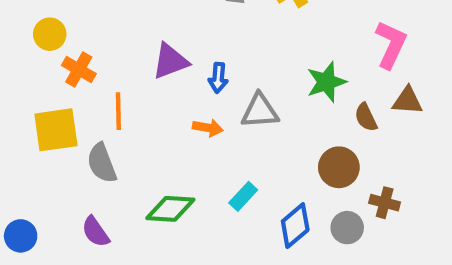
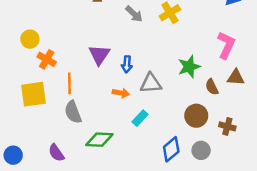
purple triangle: (170, 61) -> (99, 55), turned -35
gray semicircle: (102, 163) -> (73, 112), moved
cyan rectangle: (243, 196) -> (140, 118), moved
brown cross: (385, 203) -> (227, 126), moved

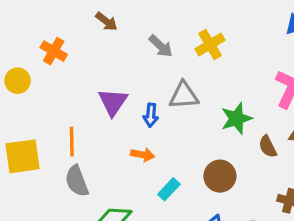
orange cross: (47, 59) -> (54, 51), moved
gray triangle: (151, 83) -> (184, 95), moved
brown circle: (196, 116) -> (220, 176), moved

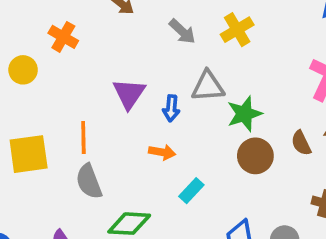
green star: (236, 118) -> (244, 114), moved
brown circle: (220, 176) -> (255, 156), moved

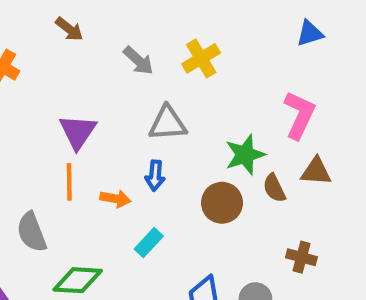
blue arrow: (171, 108) -> (155, 176), moved
green star: (244, 114) -> (245, 155), moved
orange line: (83, 138) -> (69, 182), moved

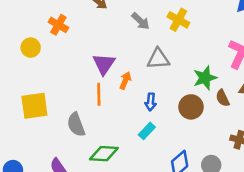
yellow cross: (201, 58) -> (178, 20), turned -30
blue arrow: (155, 176) -> (151, 102), moved
orange arrow: (115, 199) -> (125, 80), moved, turned -78

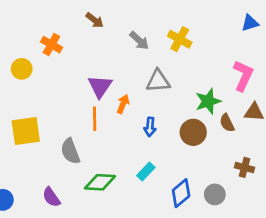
cyan rectangle: (147, 131) -> (146, 171), moved

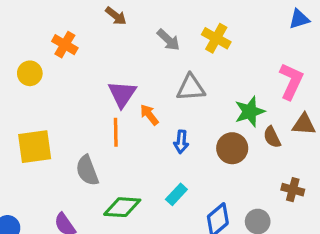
orange arrow: (123, 104) -> (149, 115), turned -60

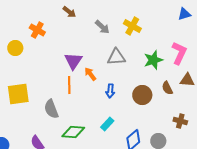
green star: (250, 112) -> (153, 60), moved

